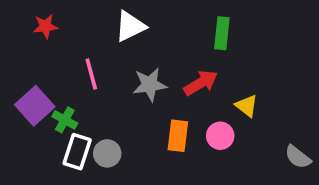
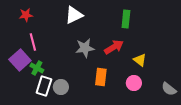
pink line: (91, 74) -> (33, 42), moved
pink circle: (220, 136) -> (134, 83), moved

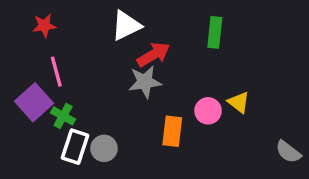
red arrow: (114, 47) -> (153, 55), moved
pink circle: (134, 83) -> (208, 111), moved

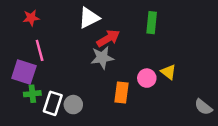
purple square: (34, 102) -> (24, 72), turned -30
green cross: (63, 116) -> (32, 94), moved, turned -35

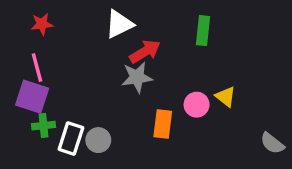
pink line: (40, 50) -> (37, 68), moved

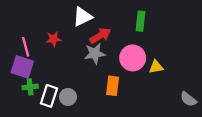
red star: (42, 24) -> (53, 39), moved
yellow triangle: (226, 97) -> (156, 67), turned -48
pink circle: (197, 105) -> (133, 58), moved, size x1.5

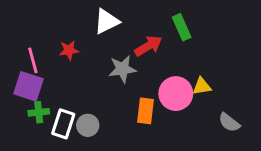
green rectangle: (140, 21) -> (182, 27), turned -30
red arrow: (100, 36) -> (148, 46), moved
pink circle: (133, 58) -> (176, 94), moved
gray semicircle: (188, 99) -> (229, 122), moved

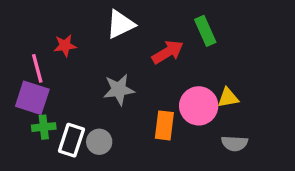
red star: (69, 50) -> (65, 46), moved
gray star: (122, 69) -> (119, 90), moved
gray semicircle: (229, 122) -> (235, 143), moved, turned -35

